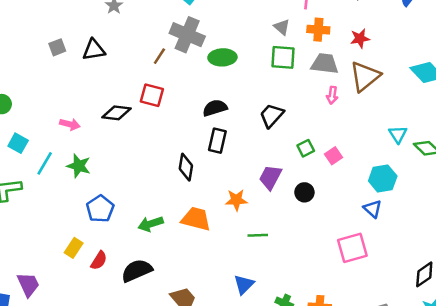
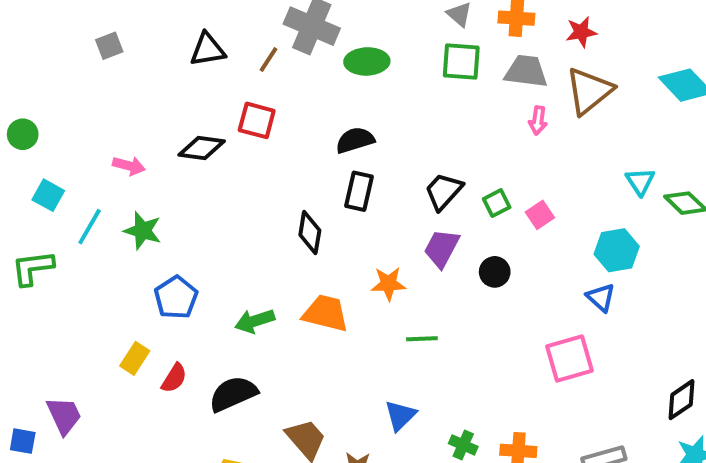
black triangle: (94, 50) -> (208, 50), moved
black trapezoid: (272, 115) -> (444, 191), moved

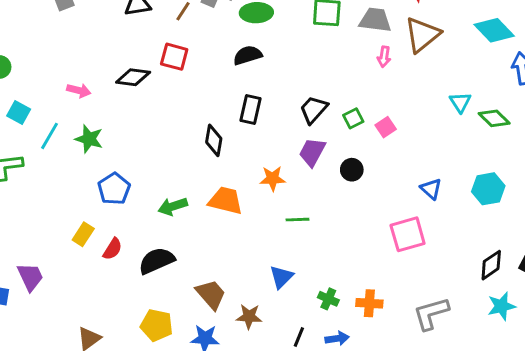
black semicircle: (355, 140) -> (248, 55), moved
cyan hexagon: (617, 250) -> (488, 189), moved

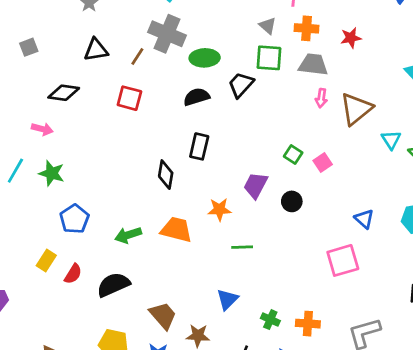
brown triangle: (422, 35) -> (356, 109), moved
black diamond: (133, 77) -> (64, 93), moved
black trapezoid: (314, 110) -> (241, 85), moved
green square: (353, 118) -> (293, 154), turned -30

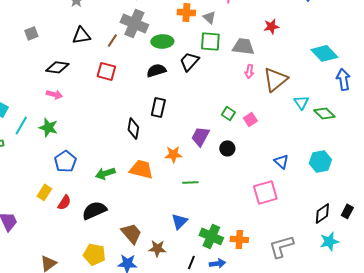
orange cross: (307, 28) -> (186, 12), moved
pink arrow: (42, 129) -> (54, 94), moved
green cross: (270, 320) -> (211, 236), size x1.6

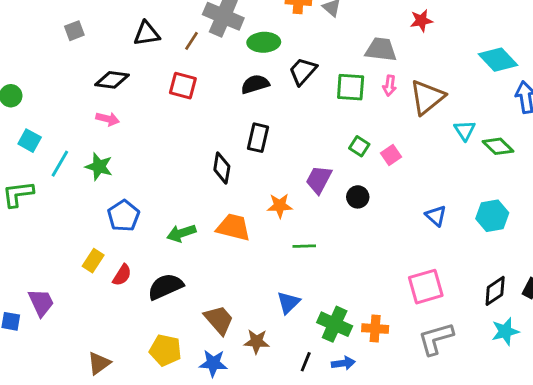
green square: (210, 41) -> (351, 87), moved
pink square: (265, 192) -> (426, 287), moved

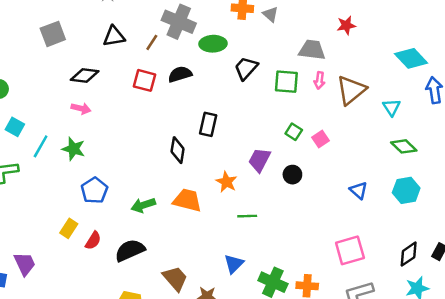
gray square: (74, 31) -> (53, 34), size x1.5
black semicircle: (255, 84) -> (180, 74), moved
cyan triangle: (465, 130) -> (392, 107), moved
green diamond: (498, 146) -> (404, 146), moved
orange star: (280, 206) -> (226, 182), turned 30

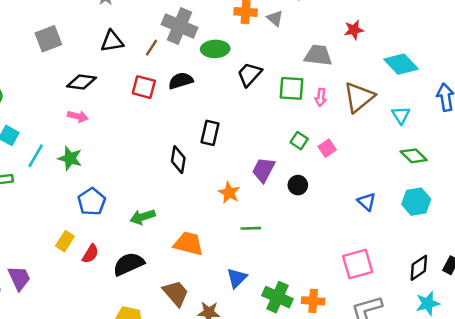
cyan diamond: (411, 58) -> (401, 64), moved
pink arrow: (319, 80) -> (321, 97), moved
orange trapezoid: (187, 200) -> (188, 244), moved

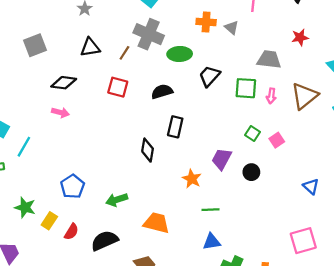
black semicircle: (181, 81) -> (162, 92), moved
green star: (70, 158) -> (25, 207), moved
blue triangle: (237, 278) -> (212, 242), moved, turned 36

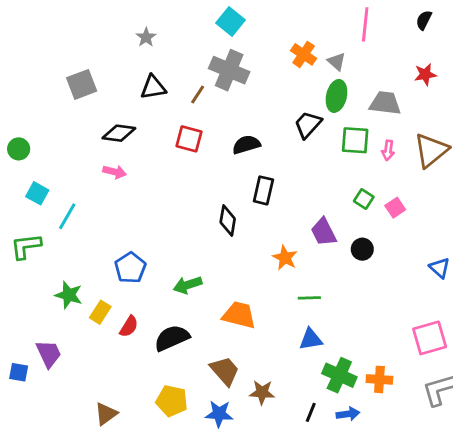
orange cross: (206, 22) -> (304, 54), turned 30
green ellipse: (180, 54) -> (336, 96), moved, turned -75
purple trapezoid: (222, 159) -> (324, 232), turned -55

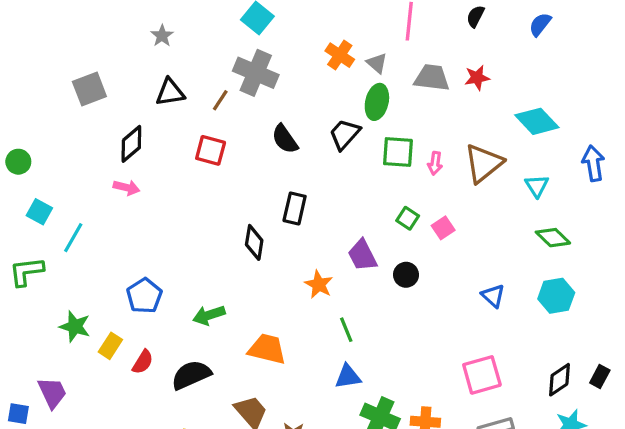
gray trapezoid: (385, 103) -> (432, 78), moved
black diamond: (119, 133) -> (131, 144), turned -48
black semicircle: (246, 145) -> (285, 139), moved, turned -108
green line: (309, 298) -> (346, 330), turned 70

